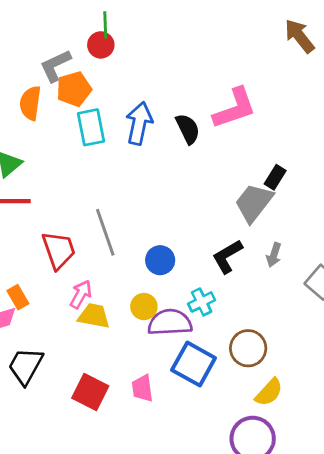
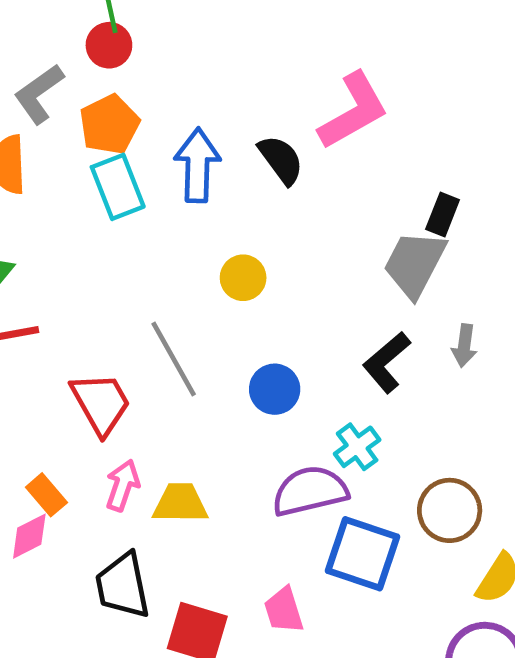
orange pentagon: (74, 89) -> (109, 125), moved
pink arrow: (81, 294) -> (123, 485), moved
yellow circle: (144, 307) -> (243, 278), moved
black trapezoid: (26, 366) -> (123, 586), moved, turned -30

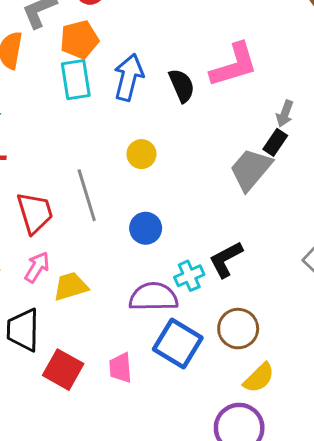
gray arrow: (464, 346) -> (285, 114), moved
black L-shape: (386, 362) -> (226, 259), moved
yellow trapezoid: (180, 503) -> (71, 286), turned -30

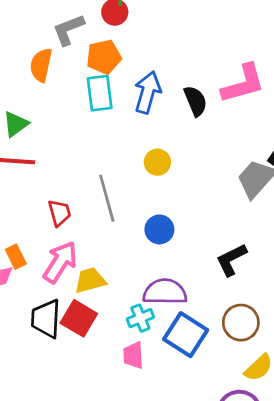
red trapezoid: (35, 213) -> (59, 213), size x0.7
pink arrow: (37, 267) -> (60, 262), size x1.5
cyan cross: (189, 276) -> (140, 318), moved
red square: (63, 370) -> (79, 318), moved

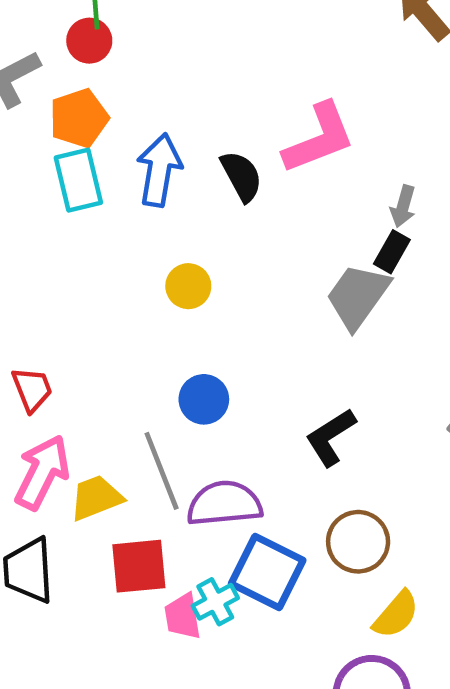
gray line: (107, 198) -> (162, 471), moved
red square: (79, 318) -> (139, 566), moved, turned -30
cyan cross: (140, 318) -> (215, 602), moved

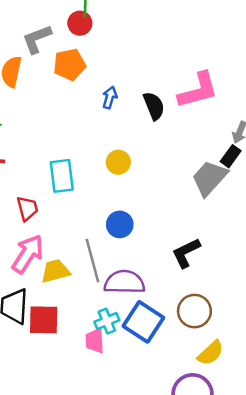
blue arrow: (159, 170) -> (110, 98), size x0.6
cyan rectangle: (78, 180) -> (62, 176), moved
red square: (139, 566) -> (44, 320), moved
cyan cross: (215, 602) -> (107, 321), moved

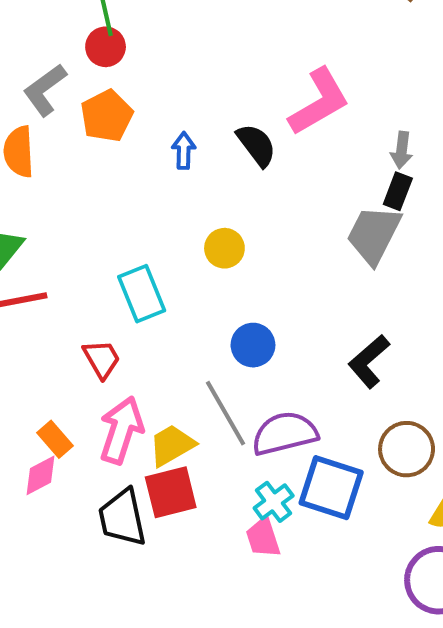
red square: (44, 320) -> (171, 492), moved

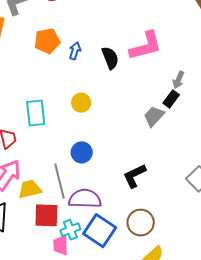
orange pentagon: (107, 116) -> (47, 41), moved
gray trapezoid: (374, 235) -> (154, 116), size x0.7
red square: (171, 492) -> (46, 215), moved

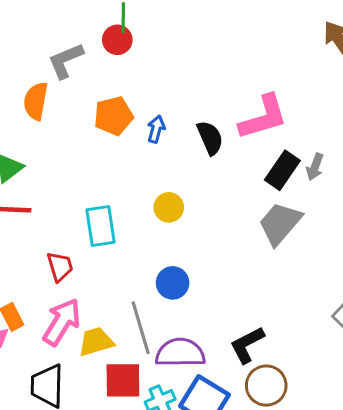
black rectangle: (171, 99) -> (282, 170), moved, size x1.4
gray trapezoid: (154, 116) -> (280, 224), size x1.4
black L-shape: (134, 176) -> (247, 345), moved

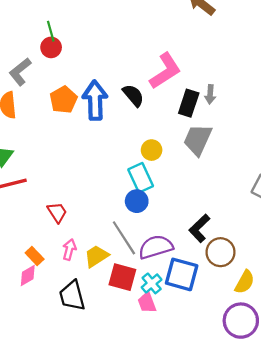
blue arrow: (156, 129) -> (95, 100), size x2.0
yellow circle: (169, 207) -> (152, 150), moved
cyan rectangle: (100, 226) -> (141, 178), moved
pink arrow: (62, 322) -> (69, 250), size x0.6
red square: (123, 380) -> (122, 277), turned 32

